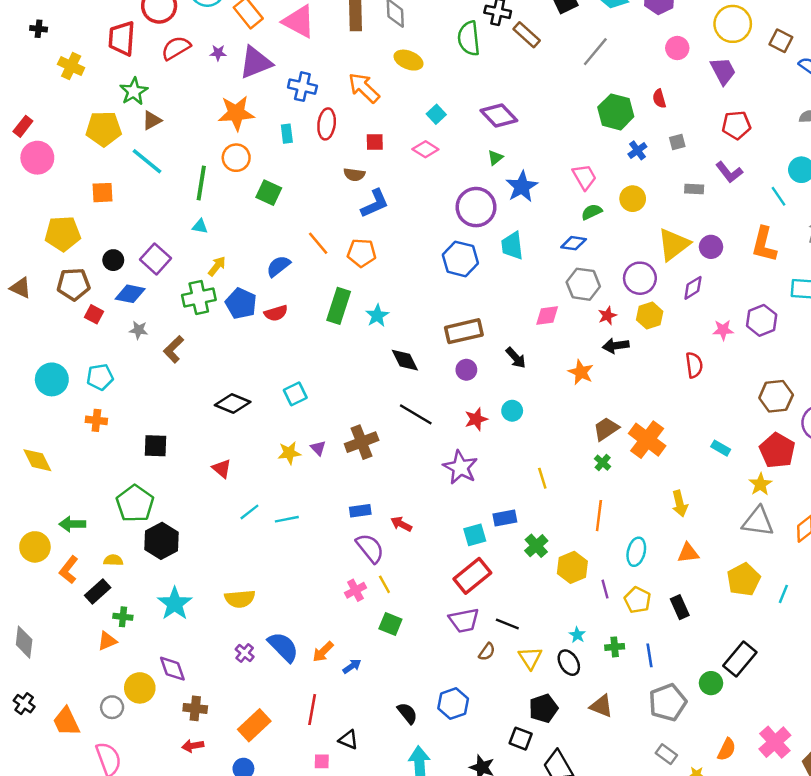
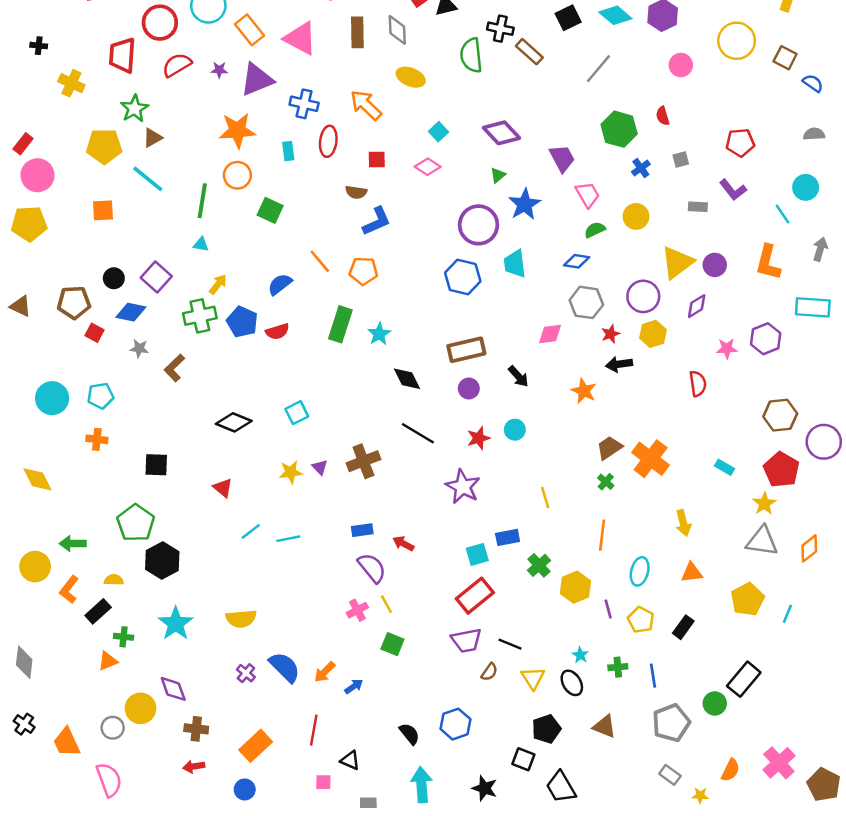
purple trapezoid: (723, 71) -> (562, 158), moved
yellow pentagon: (63, 234) -> (29, 224), moved
black rectangle: (680, 607) -> (683, 627), turned 60

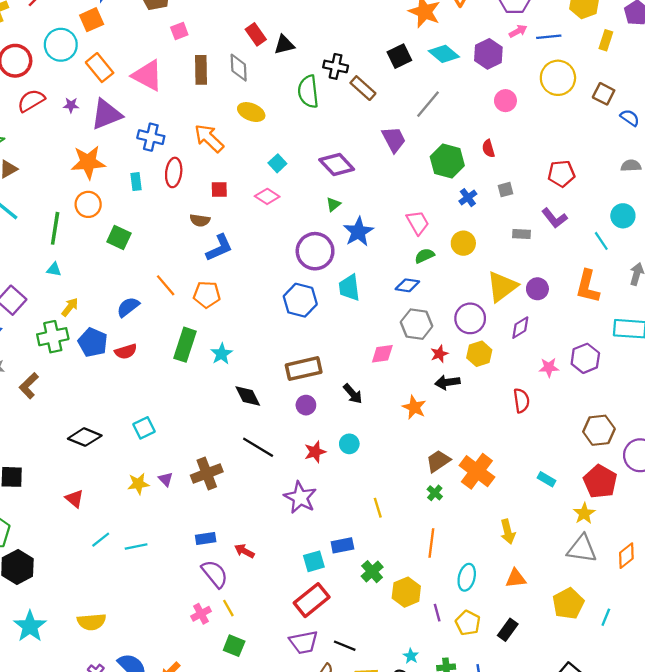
purple trapezoid: (562, 158) -> (394, 139), moved

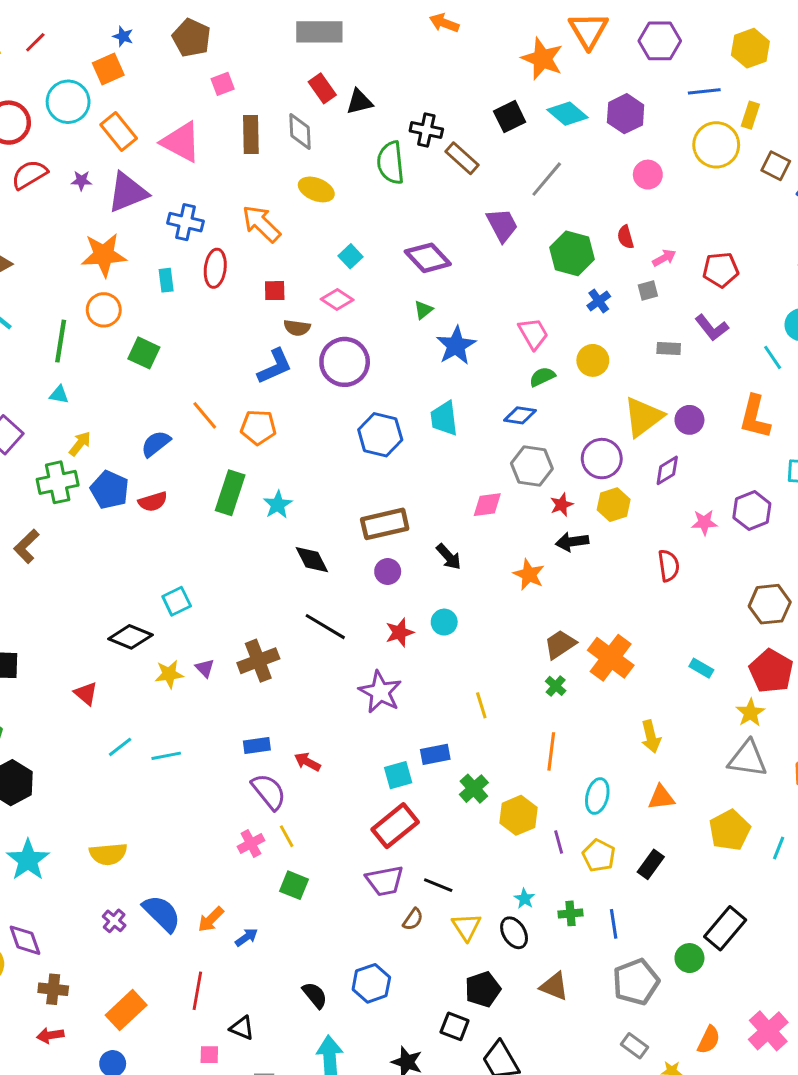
pink arrow: (518, 31) -> (664, 258), moved
yellow rectangle: (606, 40) -> (750, 115), moved
brown semicircle: (200, 220) -> (297, 328), moved
purple circle: (315, 251) -> (345, 362), moved
black diamond: (85, 437) -> (130, 637), moved

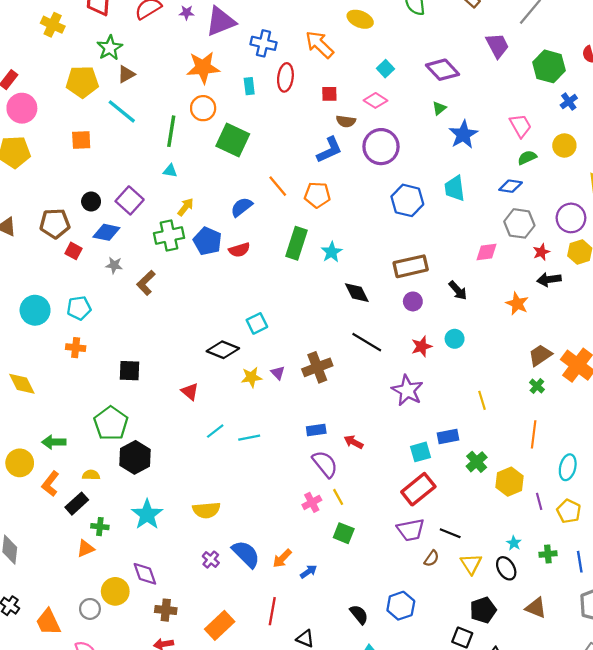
green square: (144, 353) -> (233, 140), size x1.4

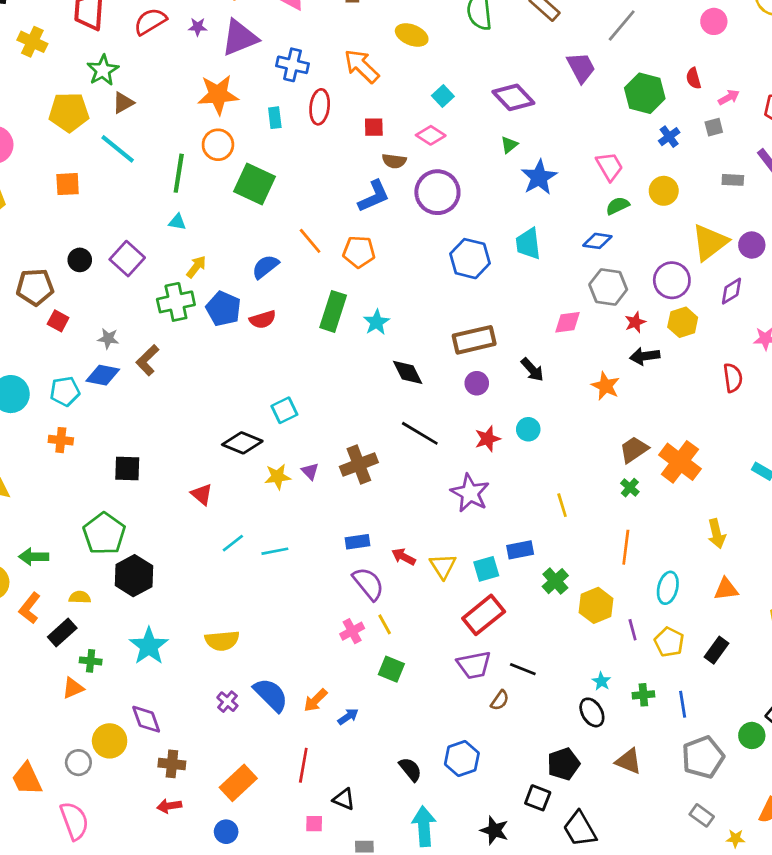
blue diamond: (106, 232) -> (103, 375), moved
yellow triangle: (471, 564) -> (443, 566), moved

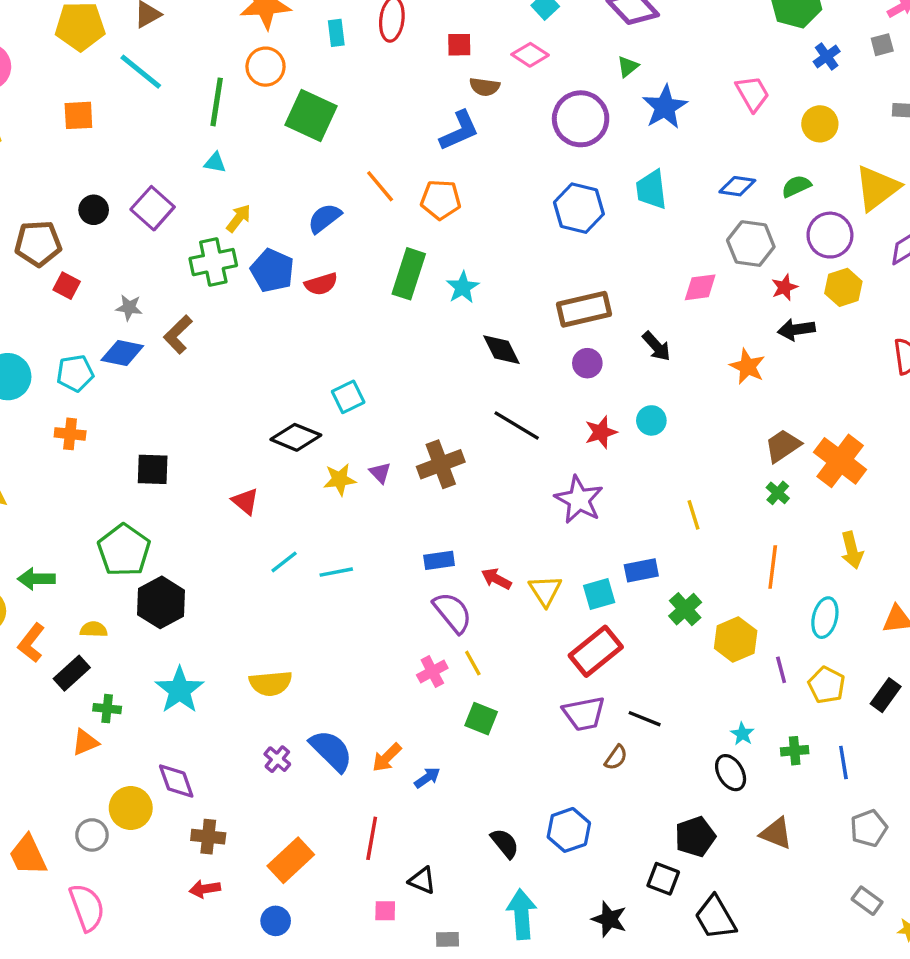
purple circle: (437, 192) -> (581, 119), moved
green semicircle: (618, 206) -> (796, 186), moved
yellow arrow: (717, 534) -> (852, 550), moved
gray pentagon: (703, 757) -> (869, 828), size x0.7

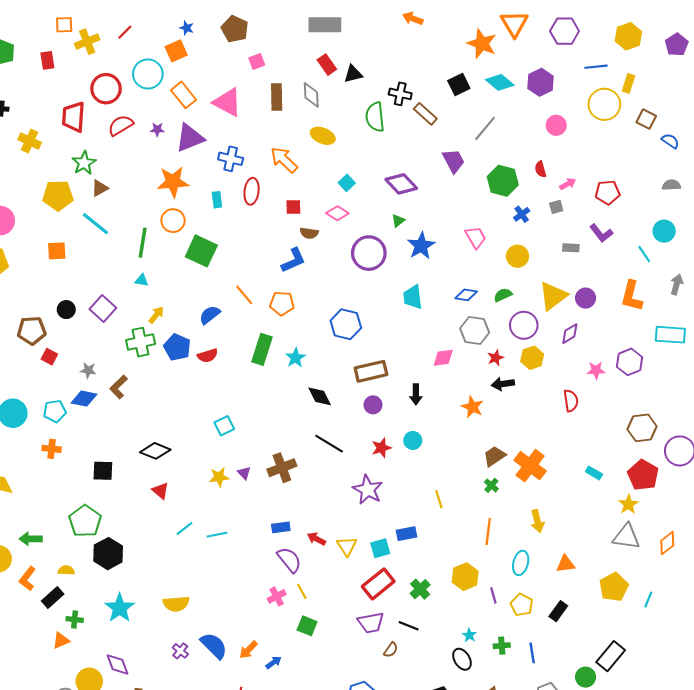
blue hexagon: (579, 208) -> (346, 324), moved
black arrow: (656, 346) -> (416, 394), turned 42
black diamond: (296, 437) -> (155, 451), moved
green cross: (685, 609) -> (420, 589), moved

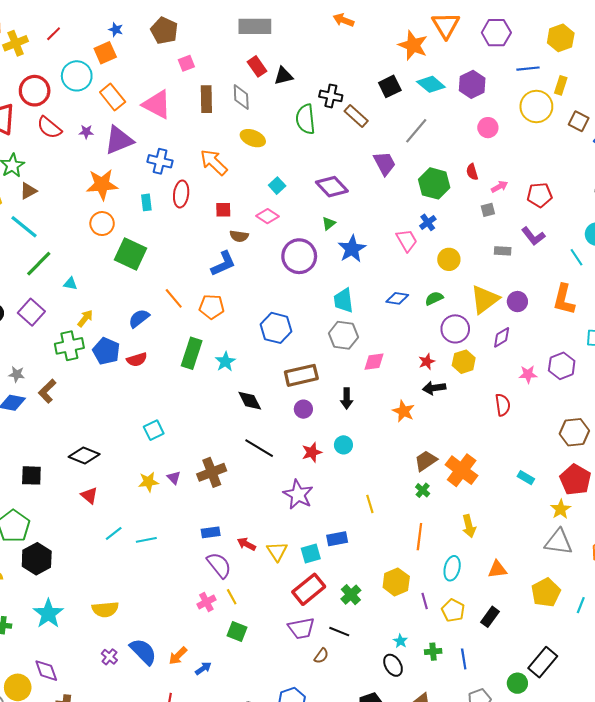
red semicircle: (121, 125) -> (49, 128), turned -110
blue cross: (522, 214) -> (428, 222), moved
green line: (143, 243) -> (39, 264), moved, turned 36
gray hexagon: (475, 331) -> (343, 335), moved

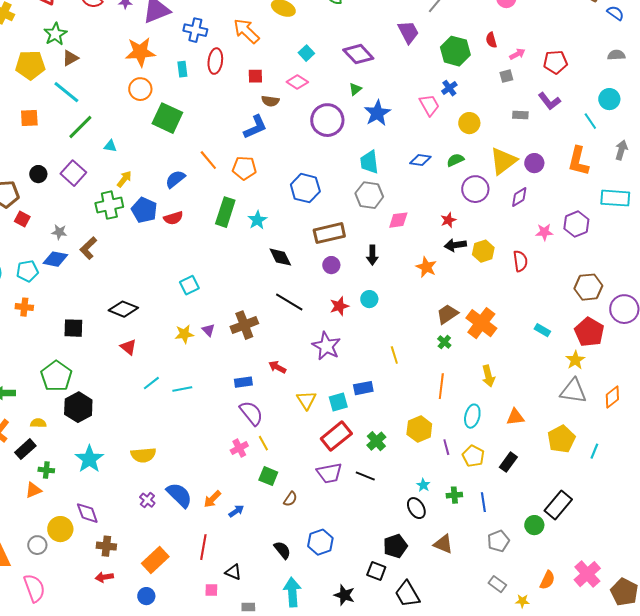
yellow hexagon: (464, 362) -> (483, 251), moved
red arrow: (246, 544) -> (277, 367), moved
brown semicircle: (321, 656) -> (290, 499), moved

